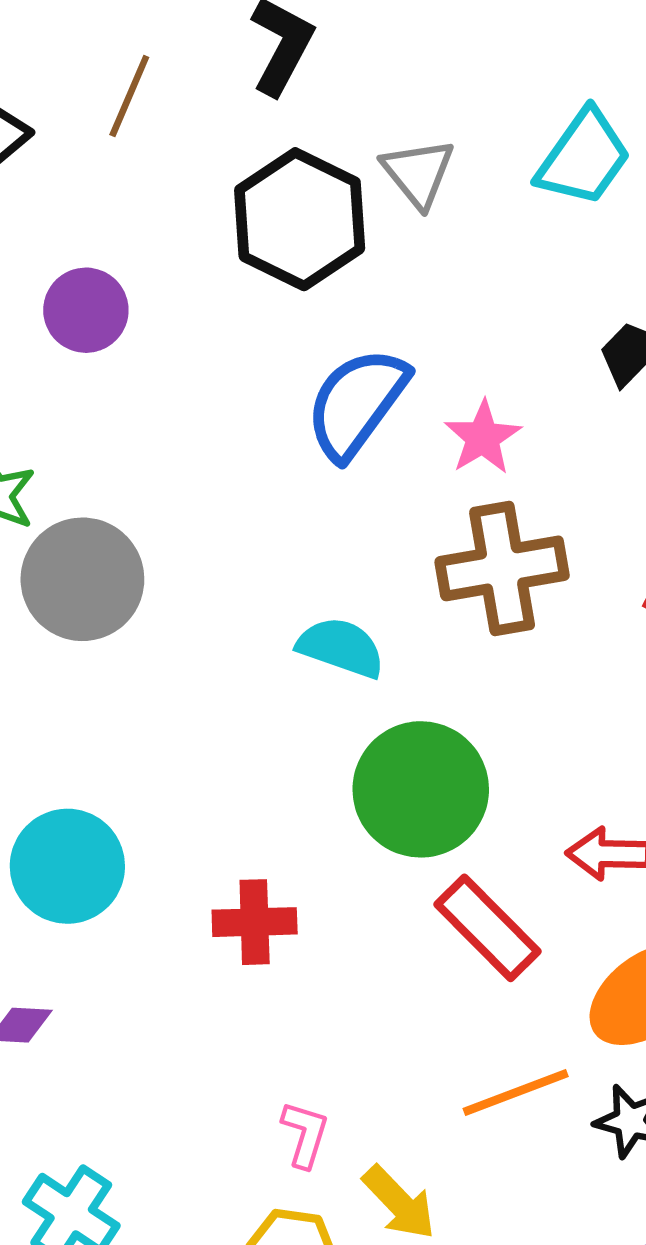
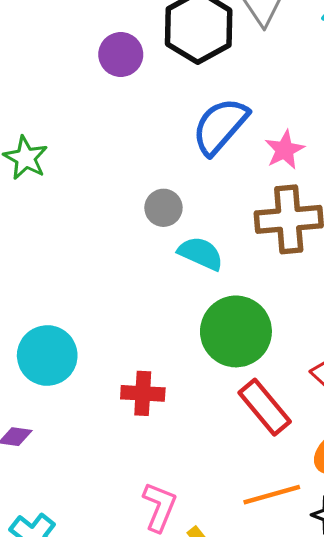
purple circle: (86, 310) -> (121, 55), moved
gray circle: (82, 579) -> (163, 208), moved, size x0.6
pink L-shape: (305, 1134) -> (159, 507), size x1.4

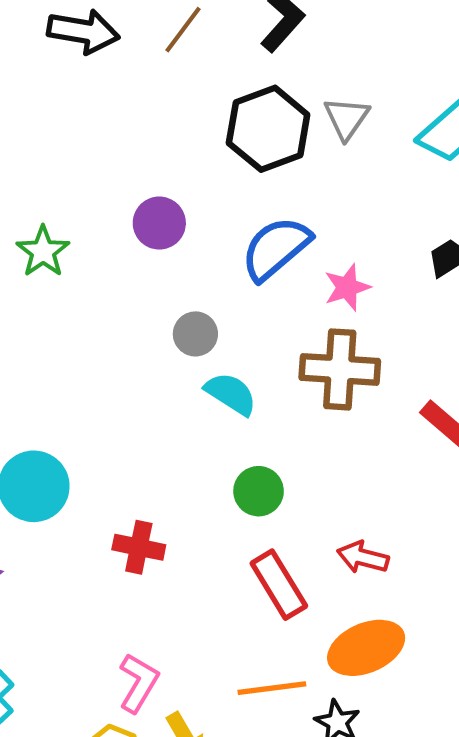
purple circle: (121, 55) -> (159, 223), moved
green circle: (236, 331) -> (259, 491), size x0.6

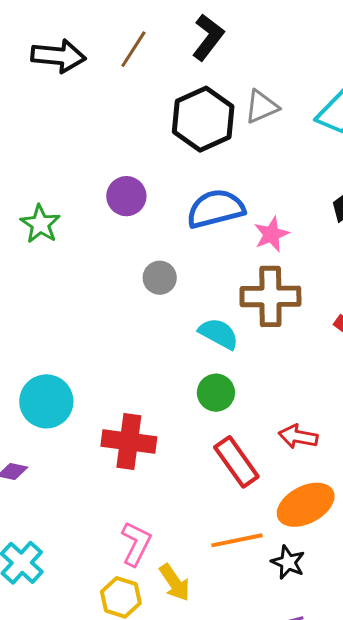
gray triangle: (346, 118) -> (262, 107), turned 36
blue semicircle: (276, 248) -> (216, 209), turned 30
cyan semicircle: (231, 394) -> (219, 334), moved
red cross: (139, 547) -> (129, 442), size x1.4

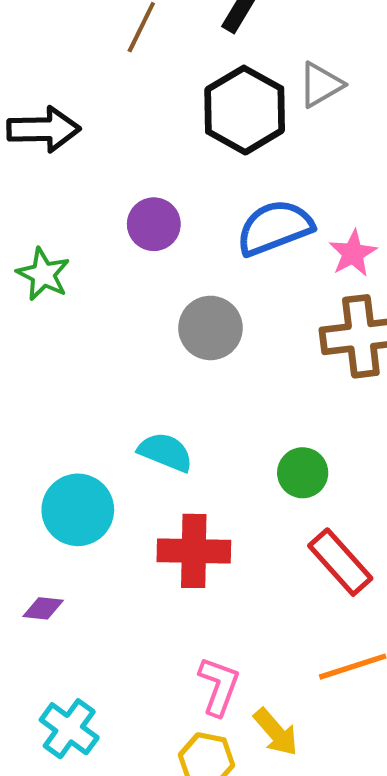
black arrow: (58, 56) -> (44, 129), moved
gray circle: (160, 278) -> (210, 328), size x1.4
cyan semicircle: (219, 334) -> (165, 452), moved

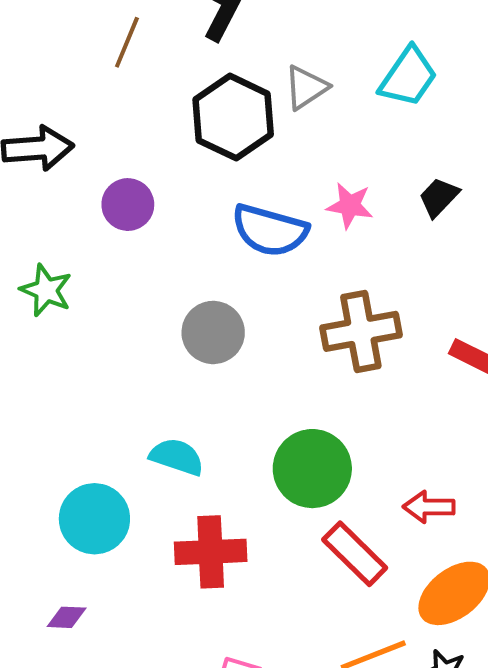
purple circle: (154, 224) -> (128, 205), moved
blue semicircle: (275, 228) -> (270, 230), turned -140
pink star: (353, 253) -> (350, 206), moved, turned -30
green circle: (303, 473) -> (312, 469), size x1.6

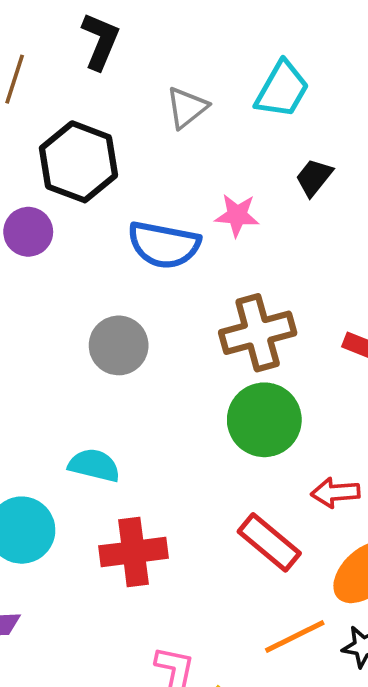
black hexagon: (233, 117) -> (78, 162), moved
black trapezoid: (439, 197) -> (314, 177), moved
green circle: (312, 469) -> (264, 420), moved

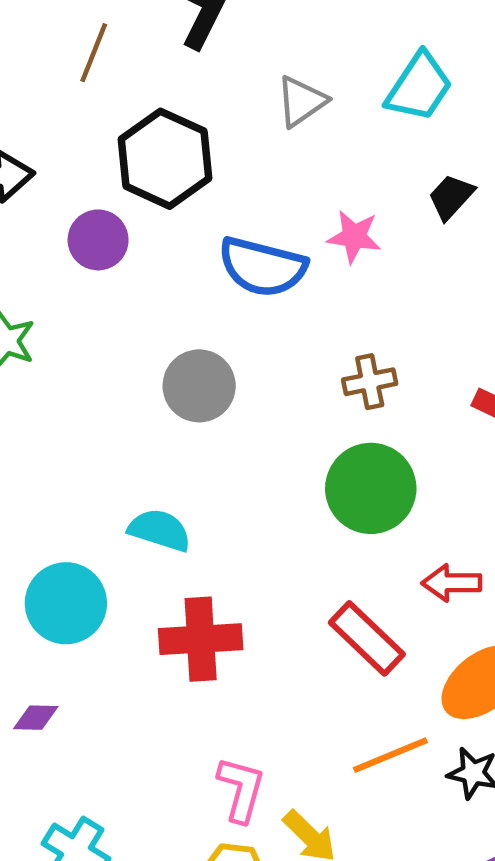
brown cross: (258, 333) -> (370, 382), size x0.6

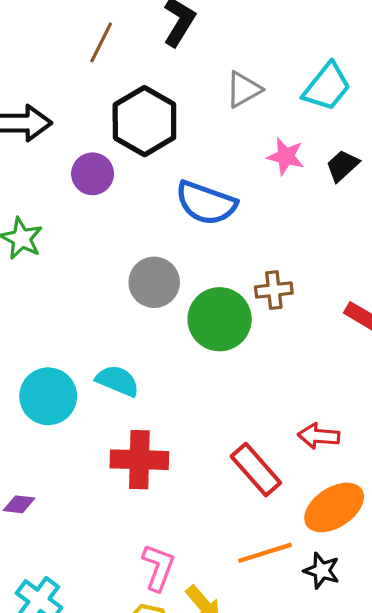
pink star: (354, 237) -> (286, 156), moved
green circle: (371, 488) -> (220, 319), moved
cyan circle: (66, 603) -> (48, 396), moved

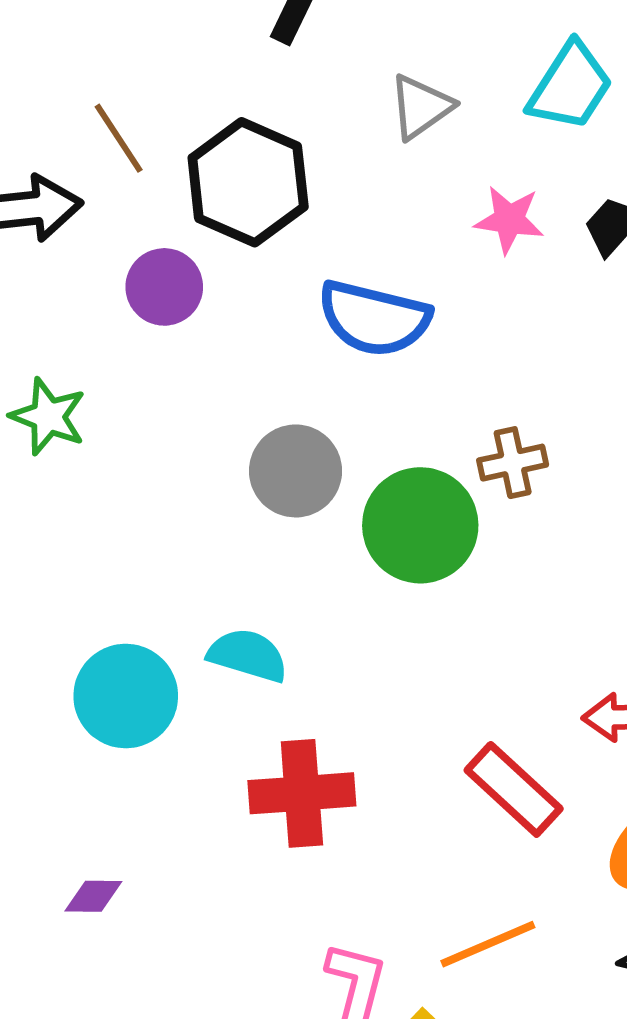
brown line: (101, 42) -> (119, 138), moved, turned -54
orange line: (265, 553) -> (488, 944), moved

